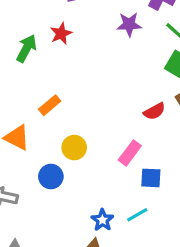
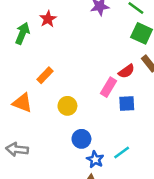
pink rectangle: (130, 153) -> (109, 87), moved
blue circle: (51, 177) -> (81, 139), moved
blue square: (151, 178) -> (127, 103), moved

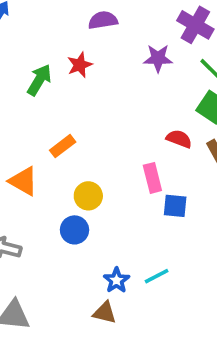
red semicircle: (126, 71) -> (179, 139), moved, turned -133
pink rectangle: (109, 87) -> (152, 178), turned -54
blue circle: (81, 139) -> (75, 230), moved

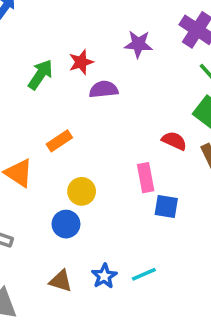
purple semicircle: (103, 20) -> (104, 89), moved
purple star: (158, 58) -> (138, 44), moved
brown triangle: (105, 313) -> (61, 281), moved

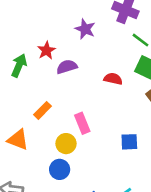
purple star: (138, 44) -> (85, 29), turned 30
red semicircle: (174, 141) -> (113, 79), moved
pink rectangle: (146, 178) -> (82, 123), moved

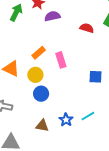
orange rectangle: (42, 110) -> (39, 53), moved
yellow circle: (66, 144) -> (35, 75), moved

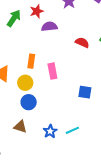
orange rectangle: (39, 53) -> (31, 61), turned -48
brown triangle: (42, 126) -> (20, 127), moved

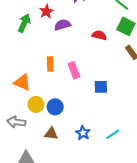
yellow circle: (25, 83) -> (36, 104), moved
blue square: (85, 92) -> (101, 87), moved
cyan line: (72, 130) -> (113, 134), moved

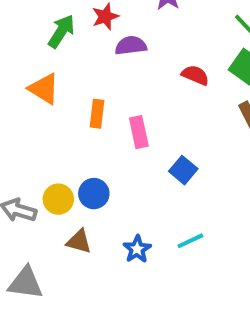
orange triangle: (22, 82) -> (44, 89), moved
blue square: (101, 87) -> (183, 170), turned 32
yellow circle: (36, 104) -> (58, 199), moved
cyan line: (113, 134) -> (190, 241), moved

